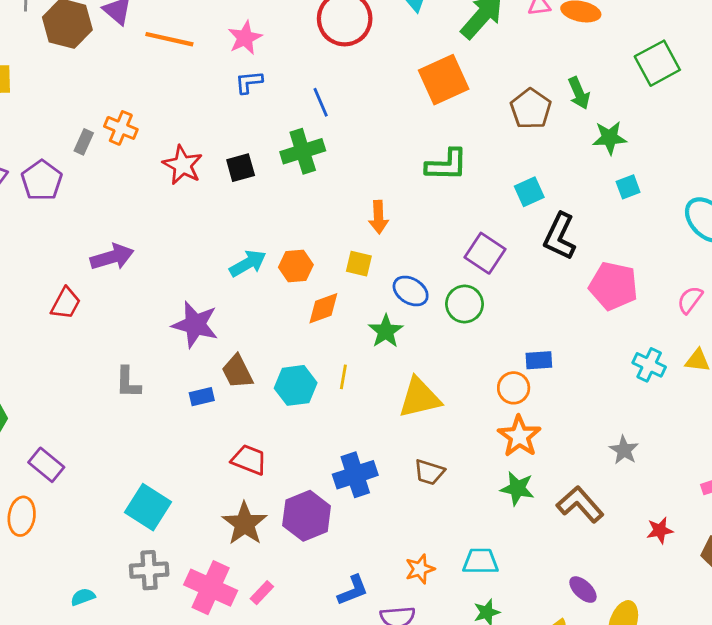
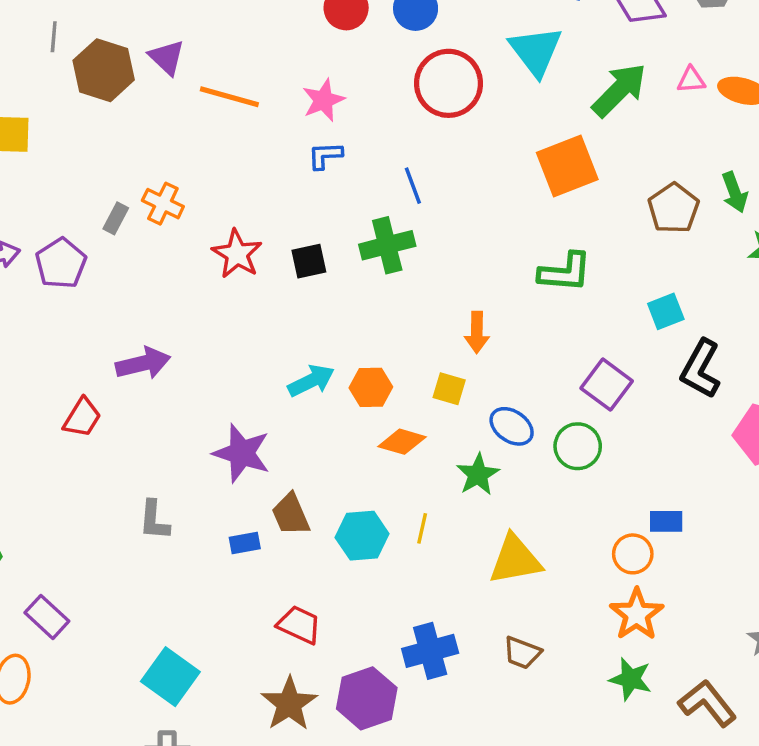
orange diamond: (323, 308) -> (402, 442), turned 33

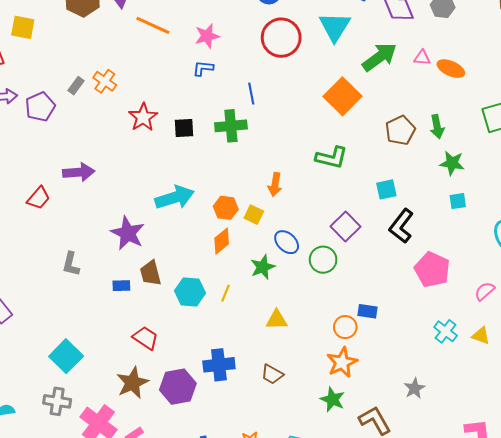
orange square: (567, 166) -> (342, 96), turned -33
cyan arrow: (311, 381) -> (175, 197), size x1.4
orange hexagon: (371, 387) -> (226, 208), moved
orange diamond: (402, 442) -> (222, 241), turned -64
yellow triangle: (515, 560) -> (277, 320), size x0.7

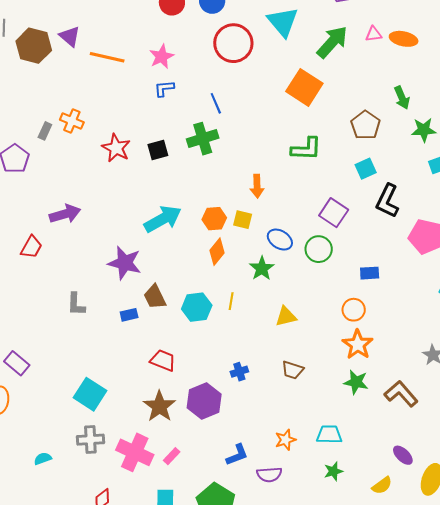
brown pentagon: (400, 130) -> (365, 125), moved
blue rectangle: (368, 311) -> (370, 273), moved
blue cross: (219, 365) -> (239, 372), size x0.6

